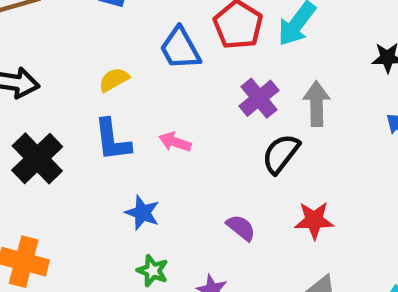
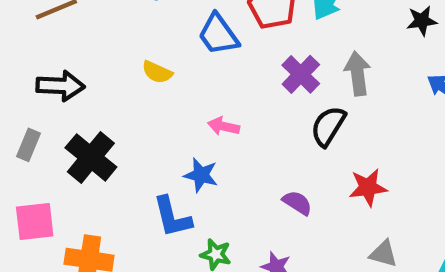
yellow semicircle: (114, 80) -> (157, 72), turned -120
blue L-shape: (112, 140) -> (172, 217), moved
blue star: (142, 213) -> (201, 175), moved

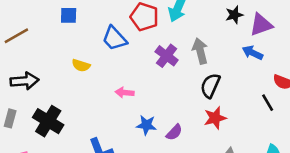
black semicircle: (328, 126) -> (210, 86), moved
blue star: (201, 175) -> (146, 125), moved
purple semicircle: (297, 203) -> (174, 132), turned 108

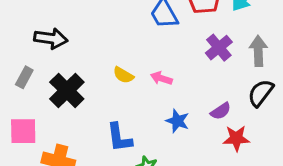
yellow semicircle: (81, 65) -> (123, 75), moved
red star: (215, 118) -> (236, 138), moved
purple semicircle: (174, 132) -> (221, 111), moved

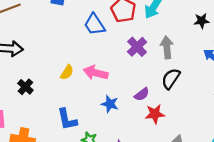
yellow semicircle: (123, 75) -> (67, 72), turned -84
pink arrow: (161, 78) -> (96, 73), size x1.5
black cross: (67, 90) -> (25, 87), size x0.6

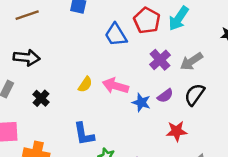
gray arrow: (167, 47) -> (191, 61), turned -120
purple semicircle: (142, 94) -> (165, 96), moved
blue star: (110, 104) -> (141, 102), moved

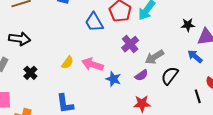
gray arrow: (191, 61) -> (154, 57), moved
black semicircle: (195, 95) -> (170, 76), moved
purple semicircle: (165, 96) -> (141, 75), moved

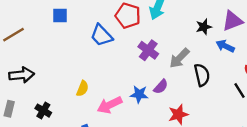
black star: (188, 25) -> (204, 27), moved
pink arrow: (92, 64) -> (110, 105), moved, turned -30
purple semicircle: (141, 75) -> (161, 87), moved
black semicircle: (170, 76) -> (202, 75), turned 144

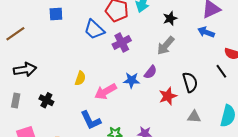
black star: (204, 27) -> (170, 18), moved
purple cross: (148, 50) -> (122, 42), moved, turned 30
black semicircle: (202, 75) -> (190, 82), moved

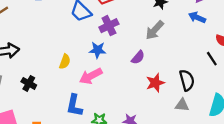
blue star: (131, 80) -> (98, 50), moved
black semicircle: (190, 82) -> (187, 80), moved
blue L-shape: (91, 120) -> (74, 106), turned 35

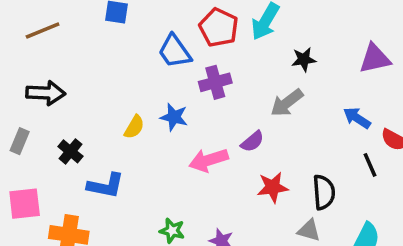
blue arrow: (197, 17) -> (357, 118), moved
blue star: (98, 50) -> (174, 117), moved
pink arrow: (91, 76) -> (209, 160), moved
blue L-shape: (74, 106) -> (106, 186), moved, turned -100

